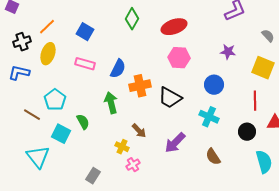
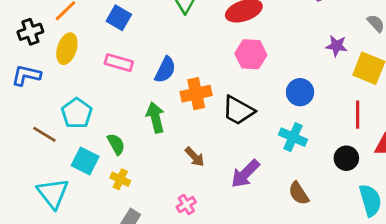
purple star: (228, 52) -> (337, 46), moved
yellow cross: (122, 147) -> (120, 179), moved

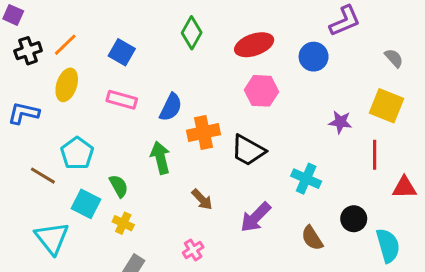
black cross: (30, 32) -> (28, 51), moved
purple star: (337, 46) -> (340, 122), moved
blue circle: (300, 92) -> (314, 57), moved
black circle: (346, 158) -> (354, 219), moved

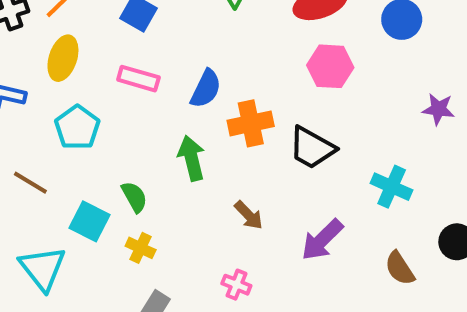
cyan pentagon: (77, 153) -> (77, 128), moved
pink cross: (193, 250) -> (236, 285), turned -36

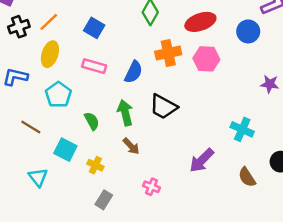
orange cross: (251, 123) -> (168, 53), moved
black trapezoid: (312, 148) -> (163, 107), moved
green semicircle: (134, 197) -> (92, 121), moved
brown arrow: (249, 215) -> (131, 146), moved
cyan triangle: (43, 268) -> (38, 177), size x0.7

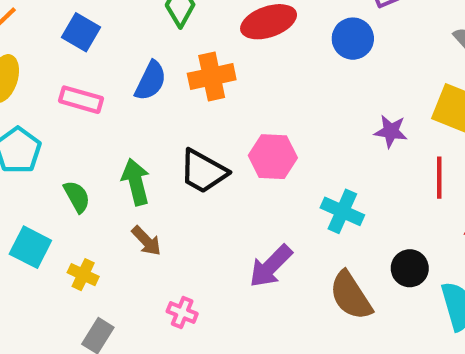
pink hexagon: (206, 59) -> (273, 157), moved
blue semicircle: (134, 72) -> (151, 81), moved
brown semicircle: (247, 177) -> (351, 296), size x1.4

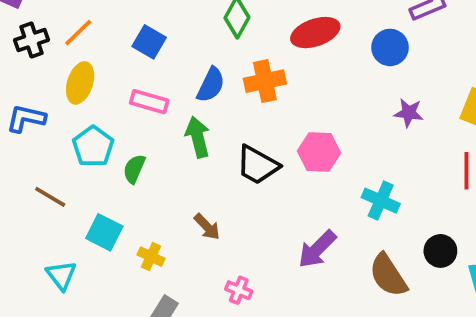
purple star: (391, 131) -> (409, 113), moved
green arrow: (136, 182) -> (198, 137), moved
green semicircle: (77, 197) -> (134, 169), moved, turned -128

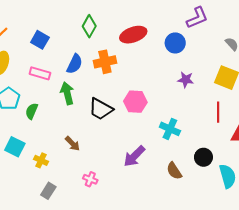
brown semicircle: (388, 275) -> (174, 171), size x0.7

